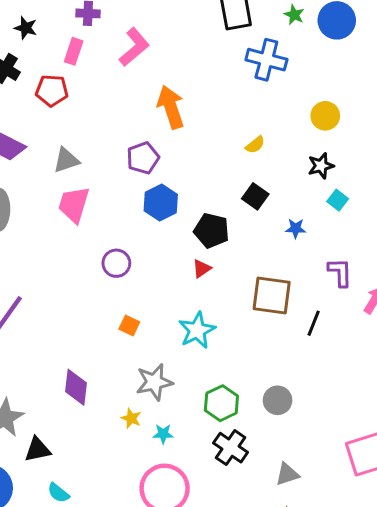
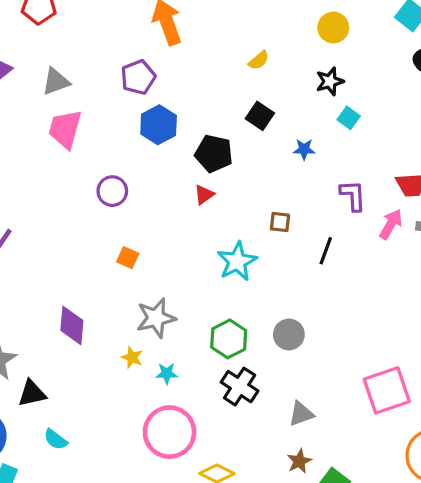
brown square: (272, 296) -> (280, 222), size x0.5
cyan star: (197, 330) -> (237, 261), moved

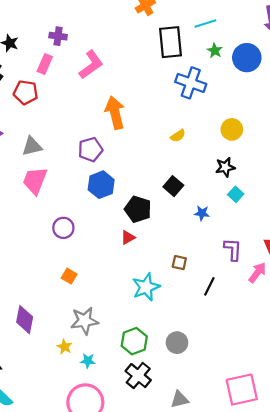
yellow semicircle: (259, 60) -> (178, 136), moved

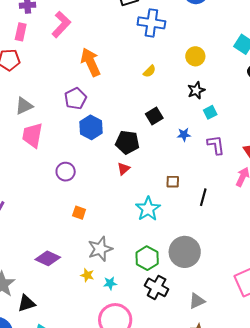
black square: (173, 186) -> (154, 116), turned 30
cyan square: (236, 194) -> (210, 112), turned 32
purple L-shape: (233, 249) -> (216, 145), moved
purple diamond: (25, 320) -> (48, 258), turned -65
gray circle: (177, 343) -> (185, 252), size x1.6

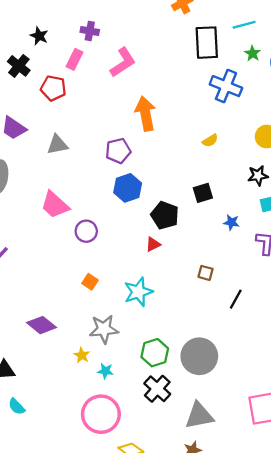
pink trapezoid: (32, 135) -> (55, 205), moved, turned -72
cyan star: (148, 209) -> (138, 292), moved
gray triangle: (197, 301) -> (199, 416), size x1.5

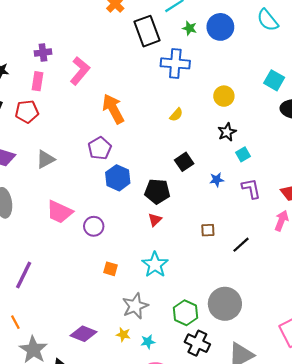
black line: (236, 299) -> (241, 245), turned 36
purple diamond: (41, 325) -> (84, 334), moved

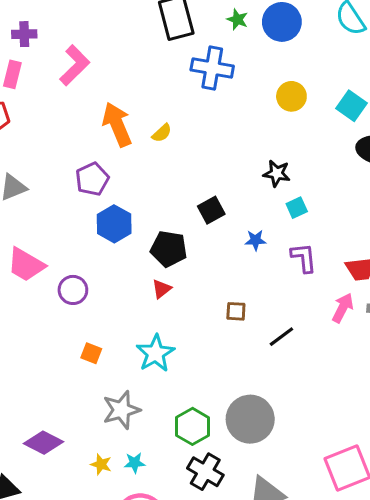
yellow circle: (224, 96) -> (291, 96), moved
yellow semicircle: (176, 115) -> (162, 133), moved
black star: (227, 132) -> (277, 173), turned 30
yellow star: (123, 335) -> (101, 464), moved

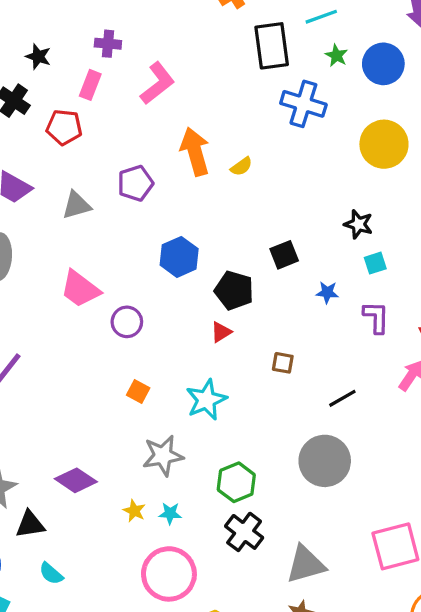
yellow circle: (291, 96) -> (384, 144), size x1.5
purple pentagon: (92, 179) -> (135, 183), moved
brown square: (236, 311) -> (283, 363), moved
gray circle: (250, 419) -> (325, 461), moved

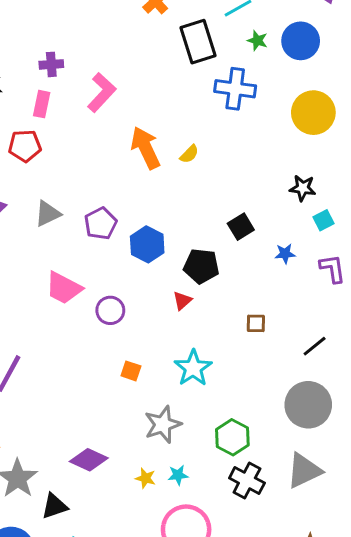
purple pentagon: (135, 183) -> (101, 223), moved
red triangle: (221, 332) -> (182, 301), moved
gray triangle: (306, 564) -> (304, 471), moved

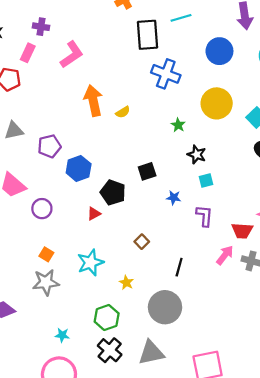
green star: (257, 41) -> (178, 125), moved
brown square: (256, 323) -> (142, 242), turned 32
black line: (315, 346) -> (179, 267), turned -48
gray star: (163, 424) -> (46, 282), moved
yellow star: (146, 478) -> (126, 283), moved

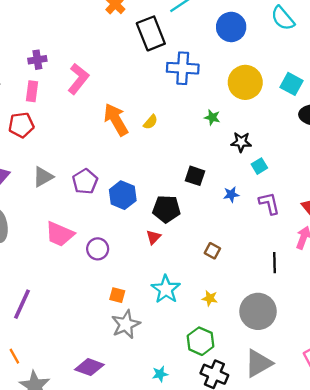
black square: (147, 171) -> (195, 176), turned -36
black line: (179, 267) -> (275, 263), moved

